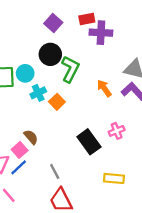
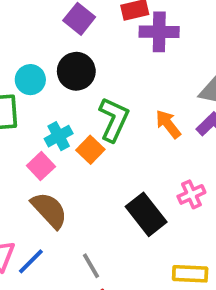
green L-shape: (70, 69) -> (114, 119), moved
cyan circle: (25, 73) -> (30, 80), moved
brown semicircle: (31, 137) -> (49, 210), size x1.5
pink square: (20, 150) -> (41, 166), moved

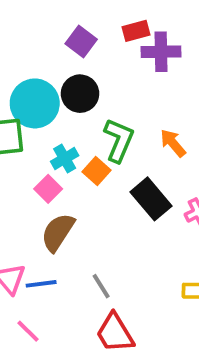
cyan circle: (30, 80) -> (35, 103), size x1.6
brown semicircle: (49, 210) -> (58, 232), turned -102
black rectangle: (146, 214) -> (151, 199), moved
blue line: (31, 261) -> (41, 284), turned 40

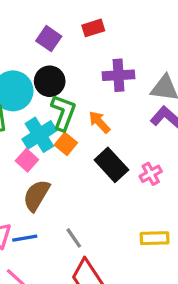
purple cross: (161, 52) -> (119, 75), moved
green L-shape: (119, 140) -> (63, 113), moved
orange arrow: (173, 143) -> (99, 122), moved
cyan cross: (65, 158) -> (39, 135), size x1.5

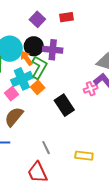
purple cross: (119, 75) -> (53, 50), moved
orange arrow: (99, 122) -> (26, 58), moved
pink cross: (151, 174) -> (91, 89), moved
gray line: (74, 238) -> (46, 148), moved

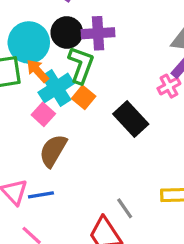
orange arrow: (26, 58) -> (37, 71), moved
gray line: (46, 148) -> (125, 208), moved

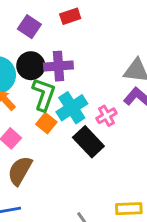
pink cross: (169, 86) -> (106, 116), moved
cyan cross: (56, 88) -> (72, 108), moved

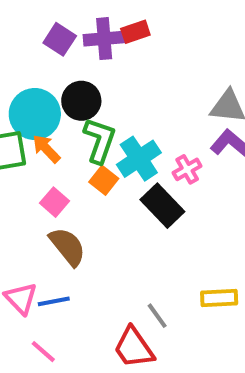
purple square: (29, 27) -> (60, 39), moved
purple cross: (58, 66) -> (104, 39), moved
brown semicircle: (20, 171) -> (67, 247), turned 112

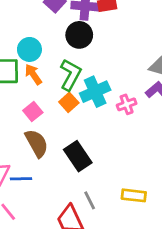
black circle: (81, 101) -> (79, 35), moved
cyan circle: (35, 114) -> (29, 49), size x0.7
black rectangle: (162, 206) -> (78, 156), moved

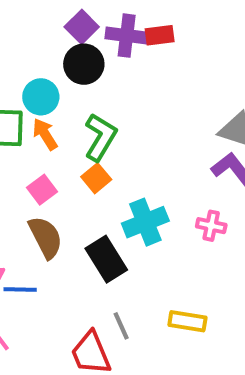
black circle: (79, 35) -> (84, 64), moved
cyan cross: (95, 92) -> (145, 222), moved
pink cross: (127, 104) -> (211, 226), moved, turned 30

